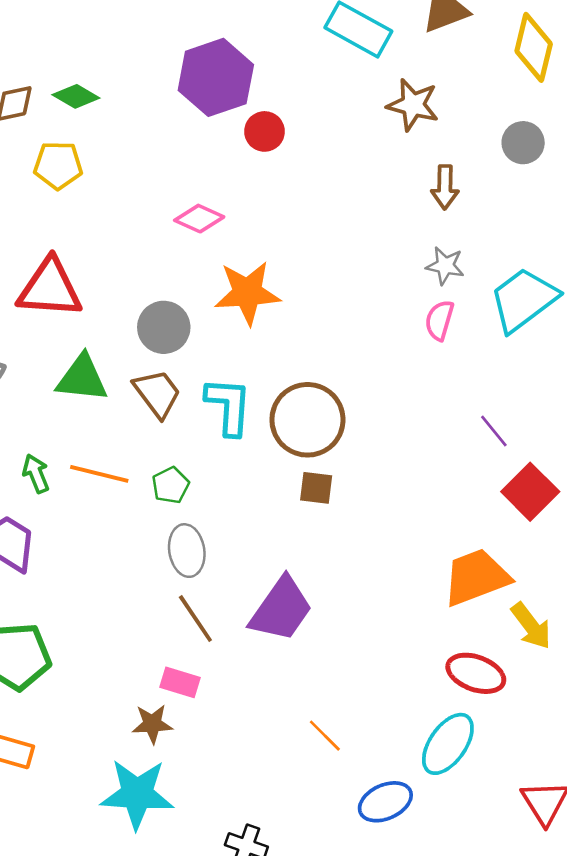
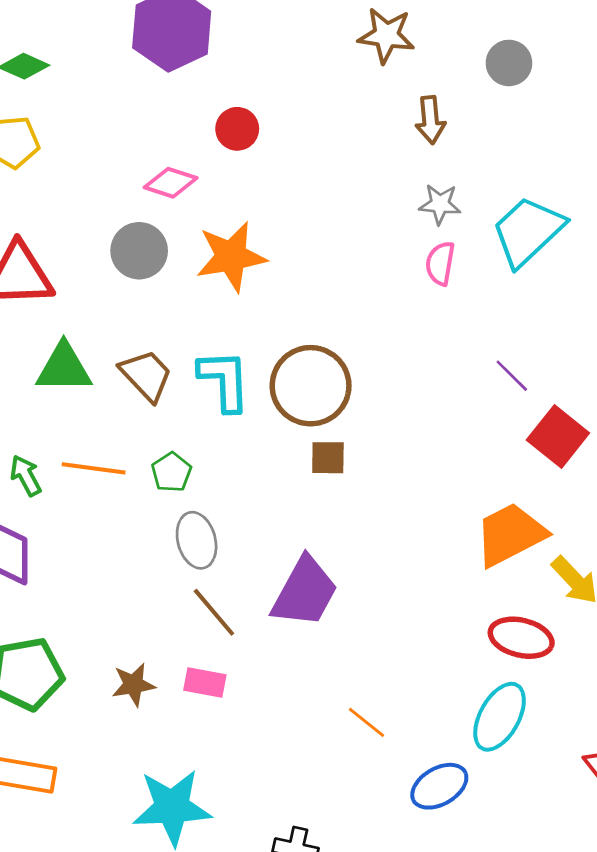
red circle: (265, 131) -> (237, 129), moved
gray circle: (164, 327) -> (139, 251), moved
brown star: (152, 724) -> (133, 685), moved

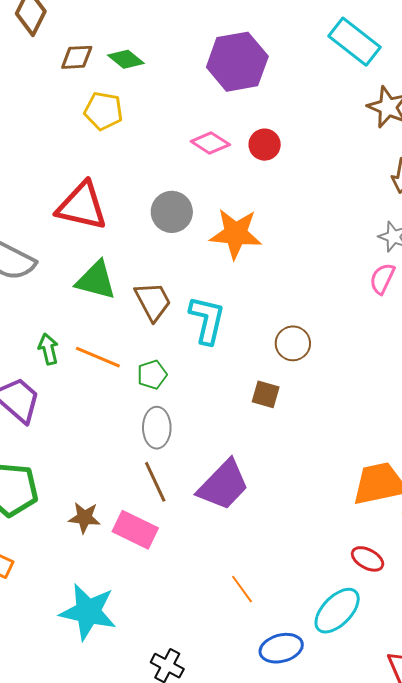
pink diamond: (171, 183) -> (210, 143), moved
brown circle: (311, 386) -> (293, 343), moved, size x0.6
red ellipse: (521, 638) -> (368, 559), size x0.7
pink rectangle: (205, 682) -> (135, 530), size x1.4

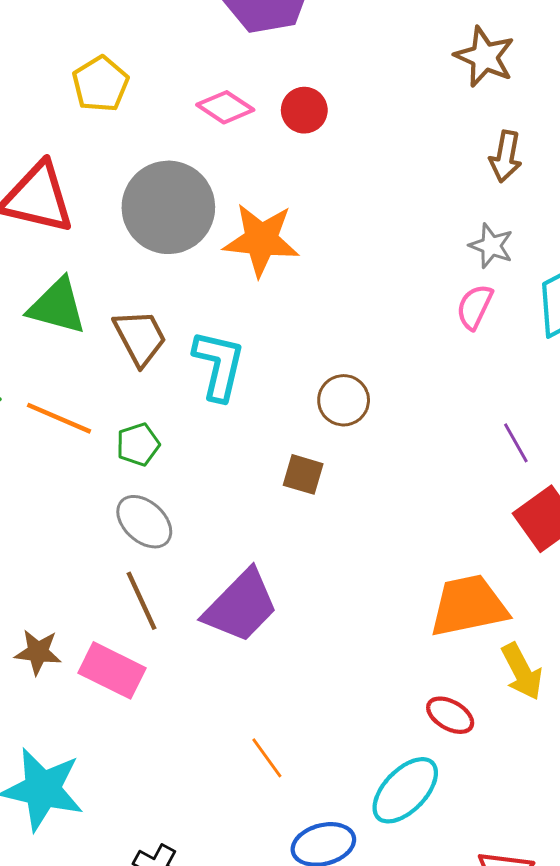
yellow pentagon: (103, 111) -> (100, 84), moved, turned 30
gray circle: (172, 212) -> (168, 207), size x1.5
gray ellipse: (157, 428) -> (144, 522), turned -48

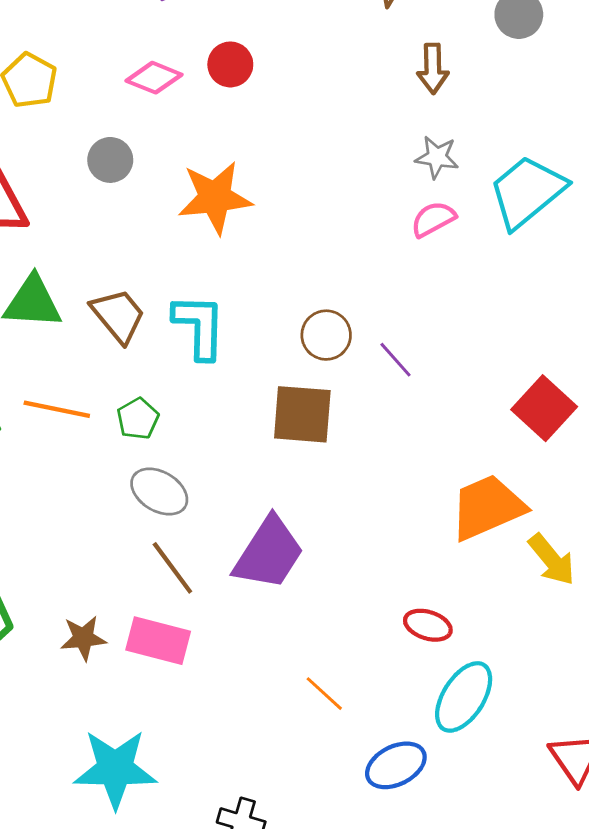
gray circle: (168, 207) -> (110, 160), moved, size x0.5
pink semicircle: (475, 307) -> (433, 219), turned 48
purple line: (516, 443) -> (395, 360), moved
brown square: (303, 474) -> (302, 414), size x1.6
red ellipse: (450, 715) -> (428, 625), moved

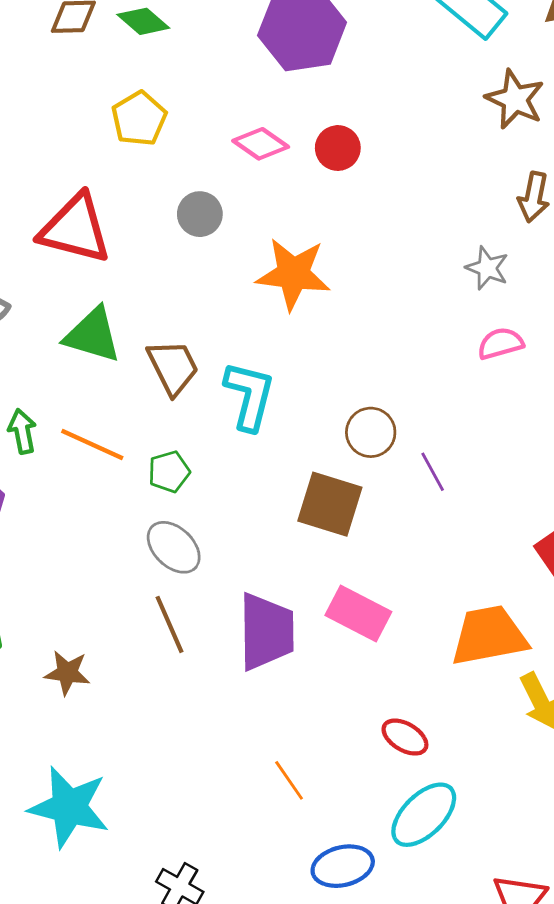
gray star: (437, 157) -> (487, 268), moved
purple trapezoid: (269, 553) -> (266, 632), turned -46
pink rectangle: (158, 641) -> (358, 613), moved

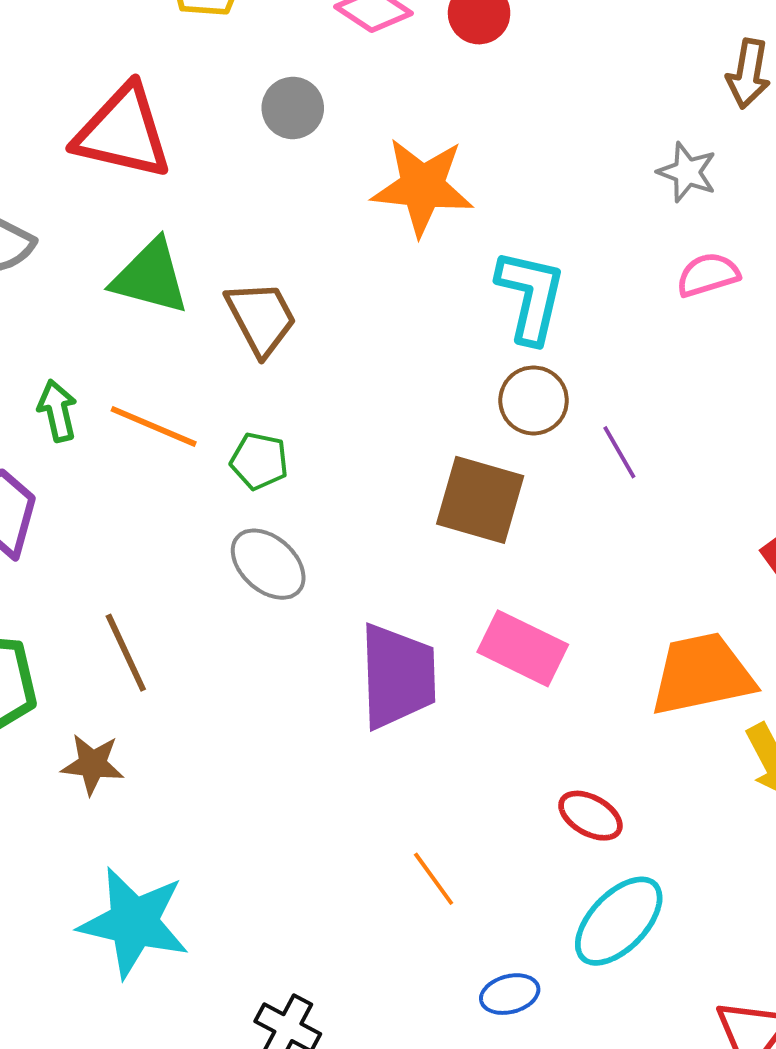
cyan L-shape: (249, 396) -> (531, 296), moved
green pentagon: (169, 472) -> (259, 461), turned 30
brown line: (169, 624) -> (126, 653), moved
brown star: (67, 673) -> (92, 764), moved
blue ellipse: (343, 866) -> (510, 994), size x0.7

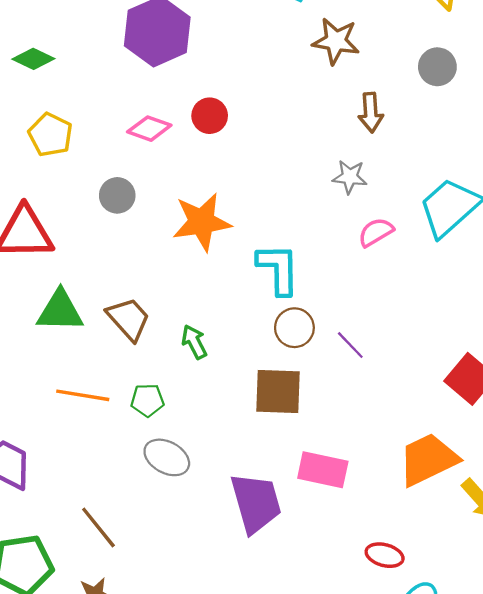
green arrow: (57, 411) -> (194, 342), moved

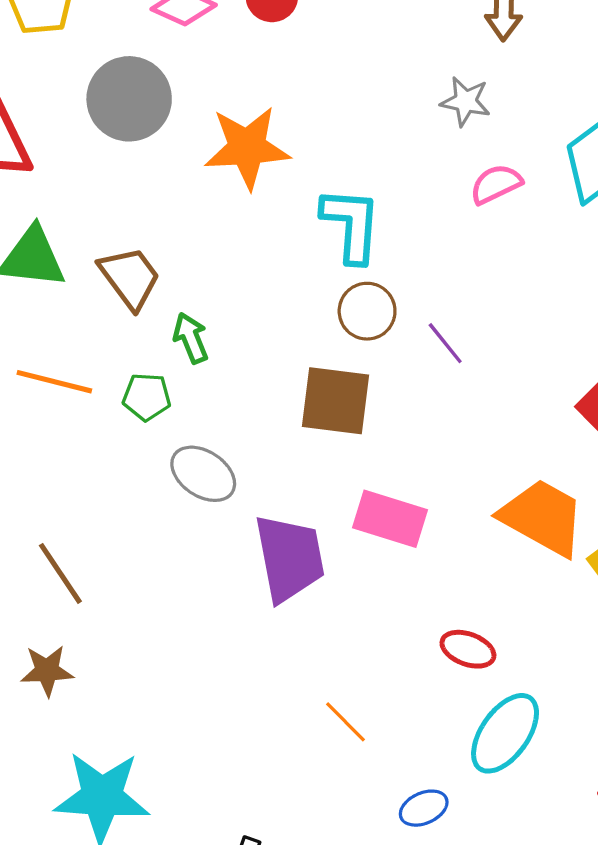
gray circle: (117, 195) -> (129, 99), size x1.6
green arrow: (194, 342) -> (191, 338), moved
gray ellipse: (167, 457) -> (203, 474), moved
orange trapezoid: (428, 459) -> (543, 517), turned 50

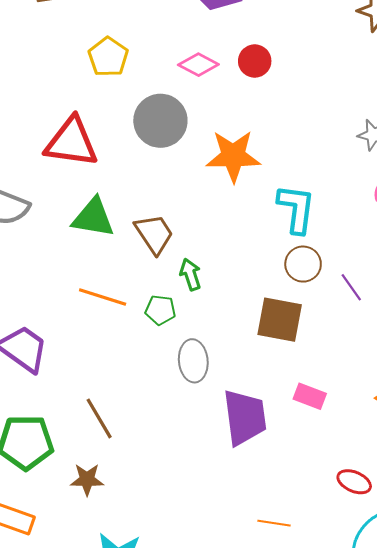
gray ellipse: (203, 474) -> (193, 361), turned 48
pink rectangle: (390, 519) -> (310, 396), size x0.7
orange line: (346, 722) -> (274, 523), turned -40

